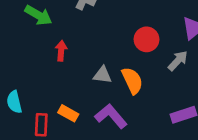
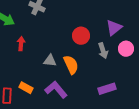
gray arrow: (178, 61) -> (103, 51), turned 119

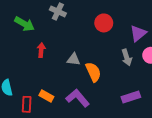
red circle: (81, 36) -> (104, 23), moved
gray triangle: (50, 61) -> (74, 59), moved

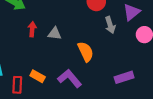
gray arrow: (127, 57) -> (110, 25), moved
gray triangle: (74, 59) -> (55, 34), moved

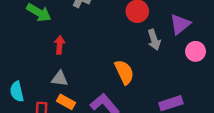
gray triangle: (55, 34) -> (60, 79), moved

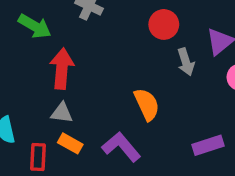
red arrow: (60, 45) -> (62, 69), size x1.6

